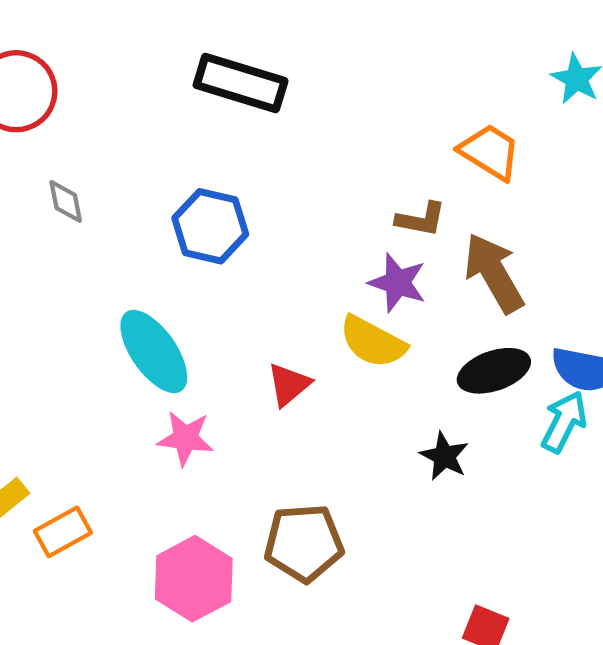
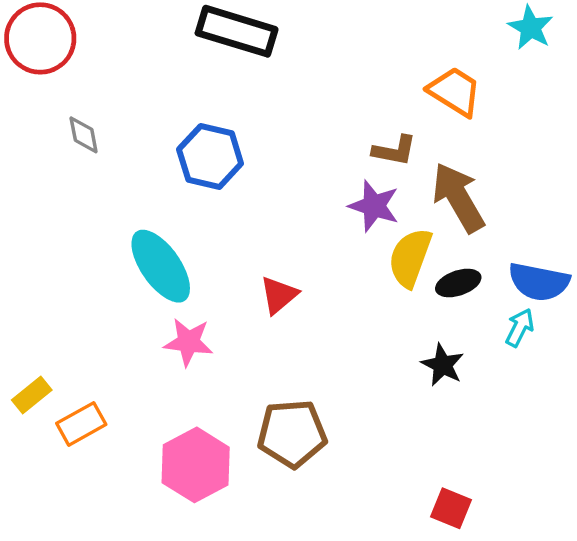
yellow semicircle: (373, 342) -> (410, 258), moved, turned 82
black ellipse: (494, 371) -> (458, 283), size x0.7
cyan arrow: (564, 422) -> (520, 328), size x0.7
black star: (444, 456) -> (443, 365), moved

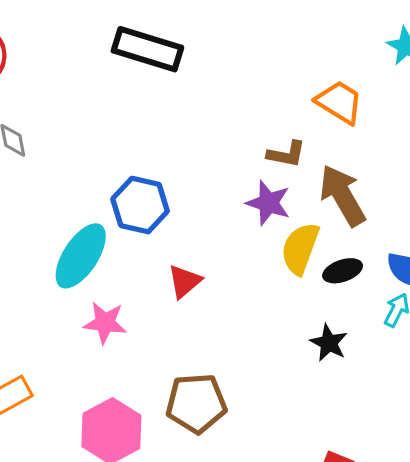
blue hexagon: (210, 156) -> (140, 205), moved
cyan ellipse: (161, 266) -> (81, 256), turned 68

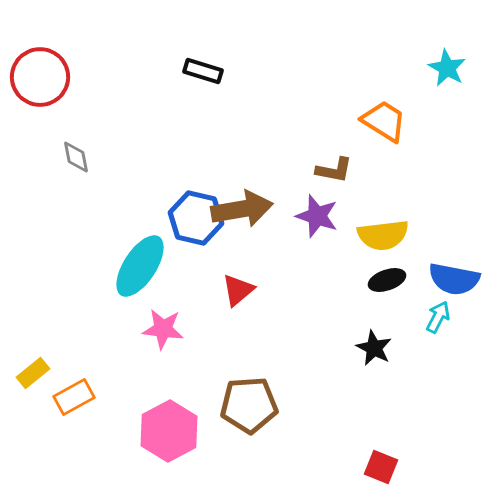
black rectangle: (147, 49) -> (203, 71), size x0.6
brown arrow: (343, 195) -> (242, 209), moved, turned 110
yellow semicircle: (300, 248) -> (383, 235), moved, turned -117

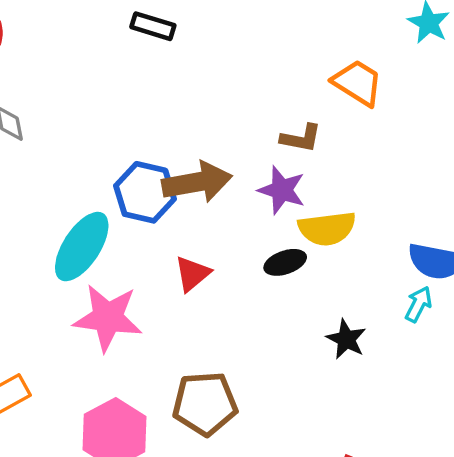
yellow semicircle: (383, 235) -> (327, 228), moved
black ellipse: (387, 280) -> (285, 262), moved
pink star: (163, 329) -> (108, 318), size x1.5

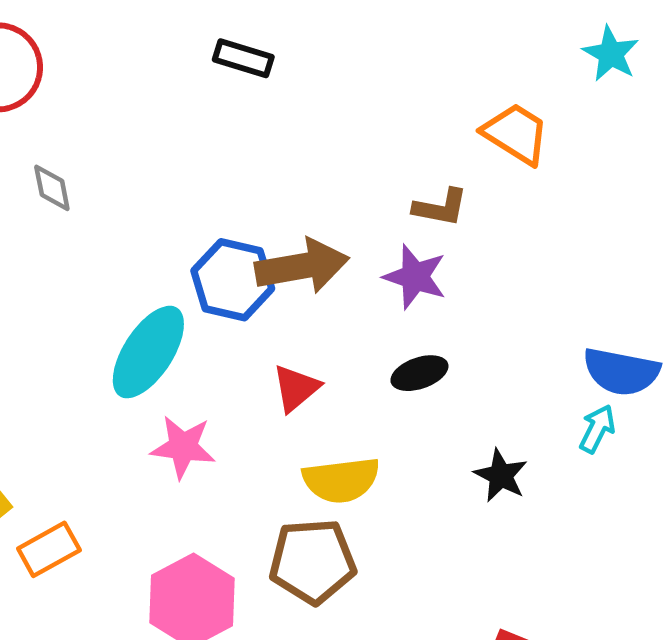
yellow semicircle: (327, 228) -> (341, 480), moved
pink star: (108, 318) -> (183, 447), size x0.7

